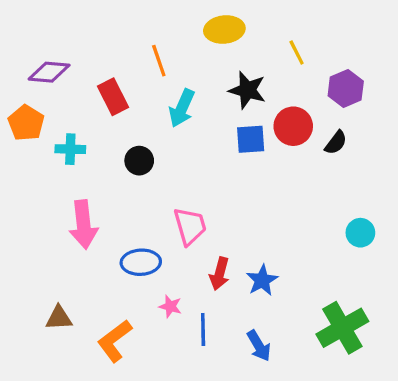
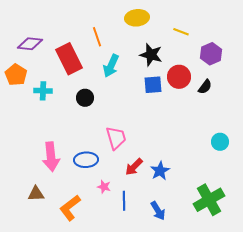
yellow line: (297, 52) -> (181, 32), turned -42
red rectangle: (113, 97) -> (69, 59), size x1.4
pink arrow: (83, 225) -> (51, 157), moved
red arrow: (219, 274) -> (134, 167), turned 30

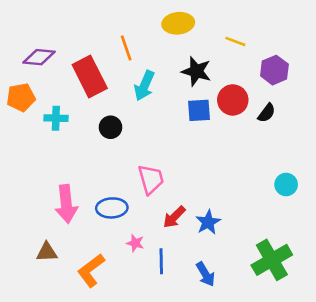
orange pentagon: (16, 75) -> (21, 97), turned 30

